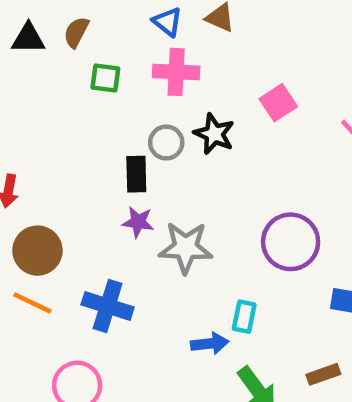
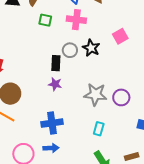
purple circle: (291, 242) -> (121, 97), size x0.7
gray star: (186, 248) -> (95, 94), moved
blue cross: (108, 306) -> (52, 123), moved, turned -30
blue arrow: (210, 344) -> (51, 148), moved

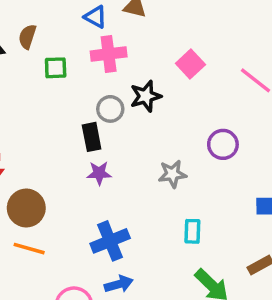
black star: (91, 48) -> (146, 96), turned -30
gray star: (95, 94) -> (172, 174), size x0.7
purple circle: (121, 97) -> (223, 144), moved

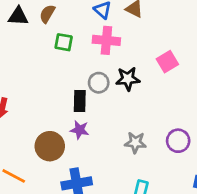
purple circle: (223, 144) -> (178, 141), moved
brown circle: (26, 208) -> (50, 146), moved

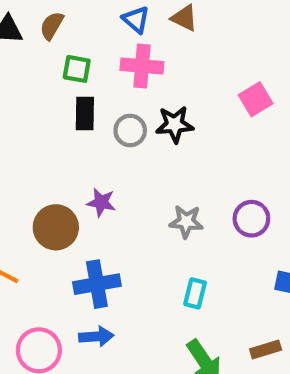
pink square: (167, 62) -> (256, 99), moved
black rectangle: (80, 101) -> (85, 113), moved

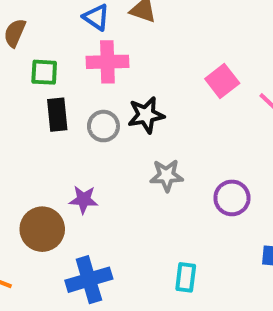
gray star: (186, 222) -> (167, 175), moved

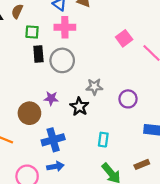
black star: (146, 115) -> (79, 107), moved, turned -30
gray circle: (103, 126) -> (62, 60), size x1.5

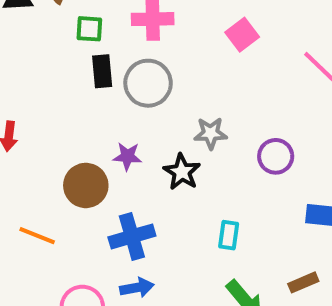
pink square: (124, 38) -> (242, 35), moved

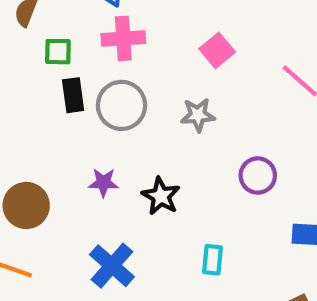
gray star: (211, 133) -> (198, 115), moved
brown circle: (86, 185) -> (26, 205), moved
blue cross: (132, 236) -> (112, 266), turned -30

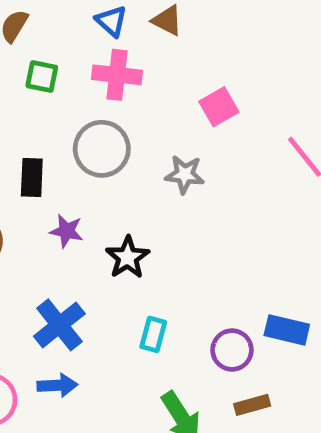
black rectangle: (73, 95) -> (32, 177), moved
purple circle: (258, 176) -> (232, 350), moved
cyan rectangle: (213, 260) -> (153, 334), moved

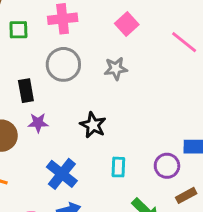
purple star: (67, 231) -> (38, 123), moved

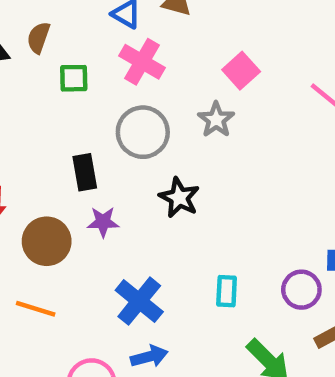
pink cross: (63, 19) -> (142, 62), turned 36
gray star: (116, 69) -> (216, 120), moved, turned -30
black star: (93, 125) -> (179, 198), moved

